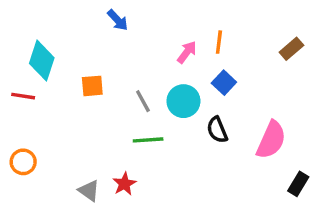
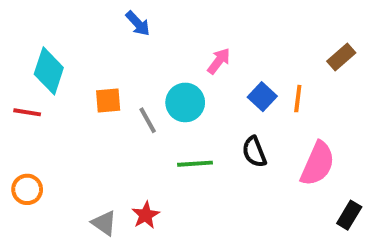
orange line: (219, 42) -> (298, 99), moved
gray line: (143, 101) -> (148, 120), moved
cyan circle: (183, 101) -> (185, 102), moved
green line: (148, 140) -> (195, 164), moved

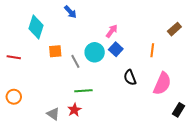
cyan diamond: (49, 71) -> (36, 27), moved
blue square: (262, 97) -> (116, 49), moved
green line: (195, 164) -> (83, 91), moved

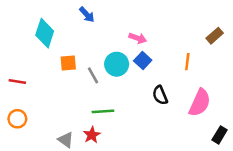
pink arrow: (112, 31) -> (138, 38), turned 72
red line: (14, 57) -> (17, 82), moved

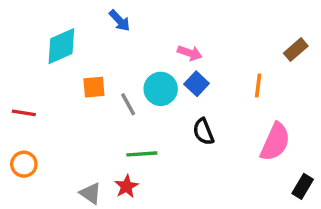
cyan diamond: (45, 33) -> (61, 46), turned 48
black semicircle: (160, 95) -> (203, 132), moved

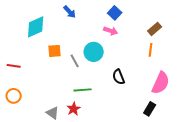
brown rectangle: (296, 50) -> (155, 29), moved
blue square: (197, 84) -> (115, 13), moved
black rectangle: (303, 186) -> (150, 109), moved

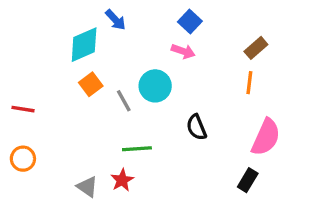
cyan diamond: (36, 27) -> (84, 45), moved
orange square: (55, 51) -> (91, 84), turned -32

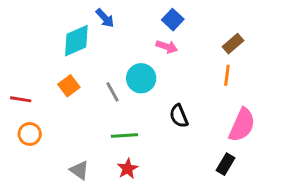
orange square: (91, 84) -> (69, 86), moved
orange circle: (23, 159) -> (30, 134), moved
red star: (122, 180) -> (128, 169), moved

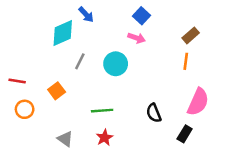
orange square: (69, 86) -> (57, 91), moved
gray line: (113, 92) -> (80, 61), moved, turned 56
black semicircle: (179, 116) -> (154, 113), moved

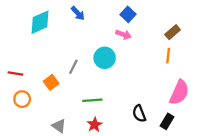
cyan diamond: (63, 33) -> (40, 22), moved
gray line: (80, 61) -> (73, 67), moved
black semicircle: (154, 113) -> (139, 114), moved

